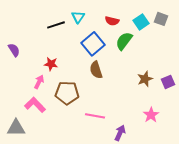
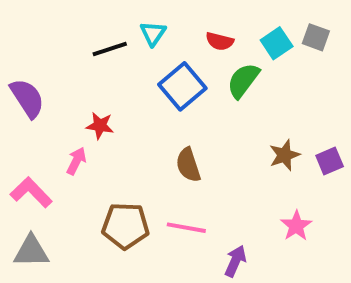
purple semicircle: (14, 50) -> (27, 98), size x1.5
brown semicircle: (96, 70) -> (188, 165), moved
brown pentagon: (67, 93) -> (125, 226), moved
pink L-shape: (35, 105) -> (31, 192), moved

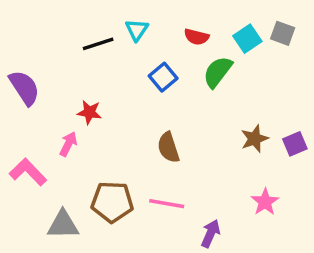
blue square: (182, 86) -> (163, 77), size x0.7
gray triangle: (31, 251) -> (63, 225), moved

